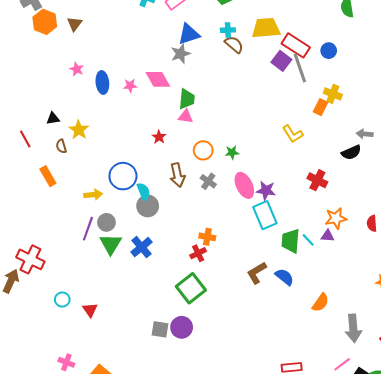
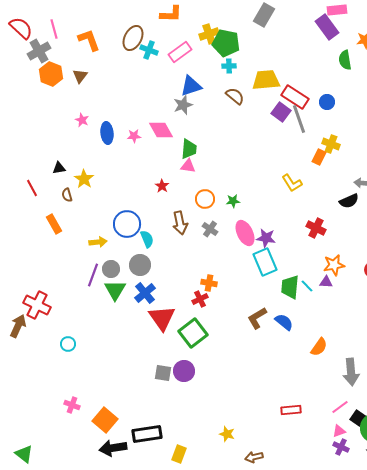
cyan cross: (228, 30) -> (229, 66), moved
gray circle: (148, 206) -> (140, 265), moved
red triangle: (90, 310) -> (162, 318), moved, size x1.8

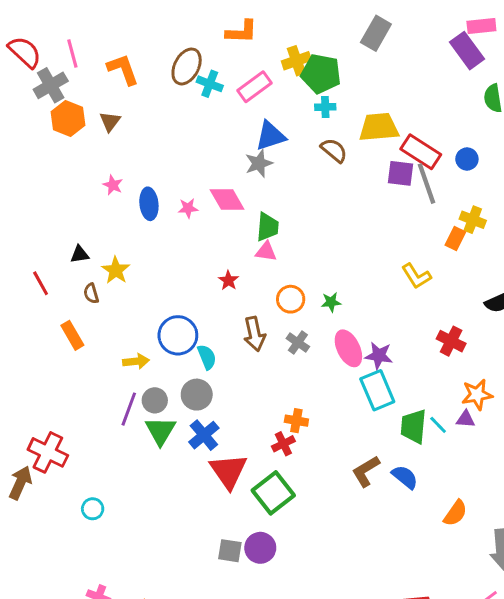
purple square: (281, 112) -> (400, 173), turned -30

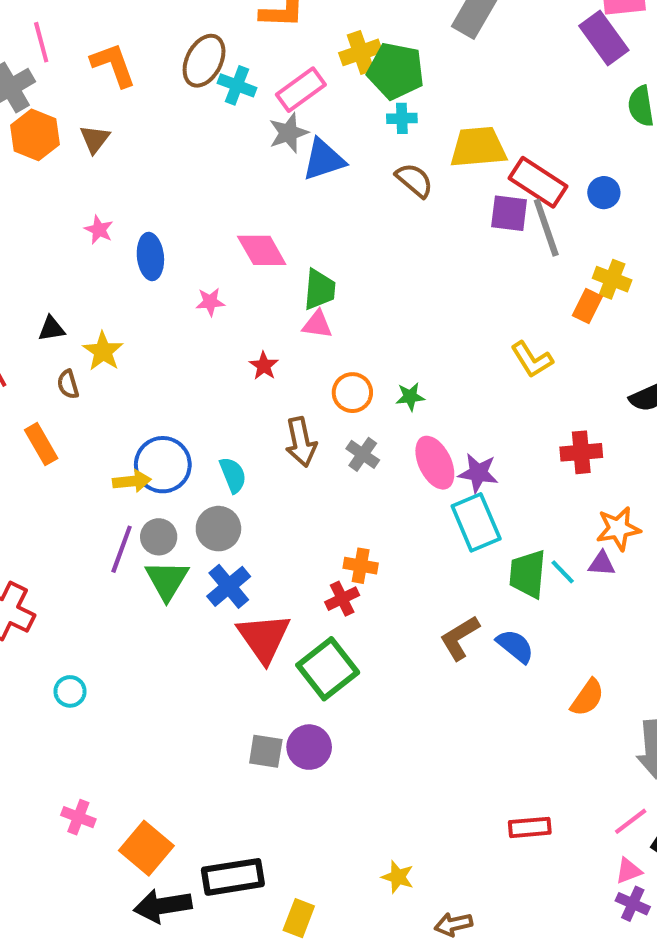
gray star: (259, 163) -> (289, 133), moved
pink star: (188, 208) -> (210, 302), moved
blue circle: (178, 335) -> (163, 465), moved
red cross: (451, 341) -> (581, 452), turned -32

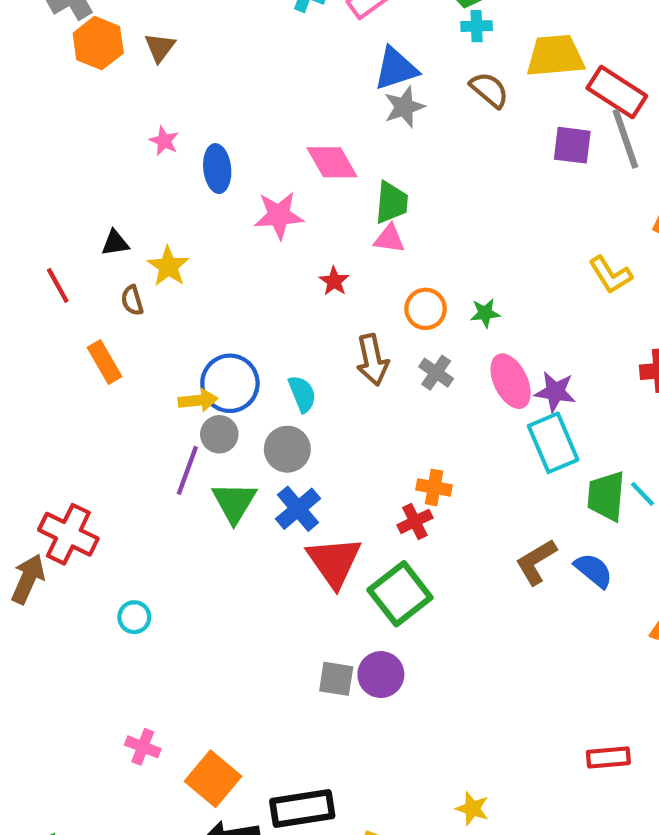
gray star: (289, 133) -> (404, 107), moved
purple square: (509, 213) -> (572, 145), moved
pink star: (210, 302) -> (279, 215), size x1.6
gray circle: (159, 537) -> (219, 434), moved

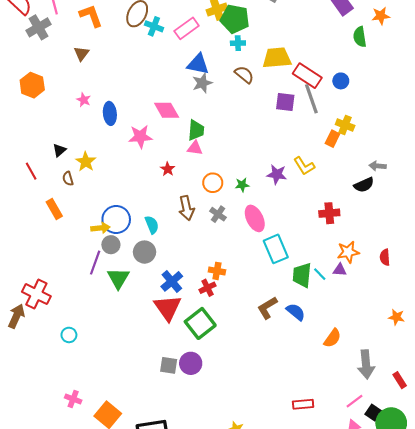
orange hexagon: (98, 43) -> (32, 85), moved
blue triangle: (396, 69) -> (198, 64), turned 30
black triangle: (115, 243) -> (59, 150), turned -32
purple star: (555, 392) -> (277, 174), moved
blue cross: (298, 509) -> (172, 281), moved

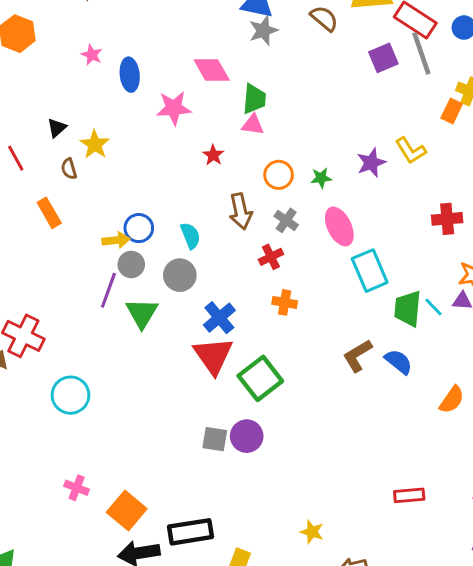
purple square: (285, 102) -> (383, 58), turned -30
purple star: (277, 174) -> (371, 163), turned -30
blue circle: (116, 219) -> (139, 228), size x0.7
red cross: (208, 288) -> (271, 257), moved
cyan circle: (69, 335) -> (70, 395), size x1.6

